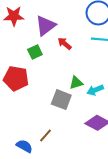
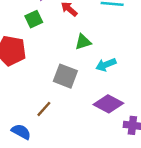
green triangle: (76, 83) -> (83, 42), moved
brown line: (45, 135) -> (44, 109), moved

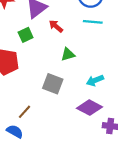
cyan arrow: (106, 65) -> (95, 80), moved
brown line: (44, 109) -> (24, 112), moved

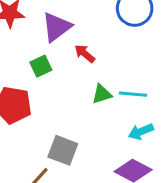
cyan line: (93, 22) -> (133, 94), moved
gray square: (53, 84) -> (63, 150), moved

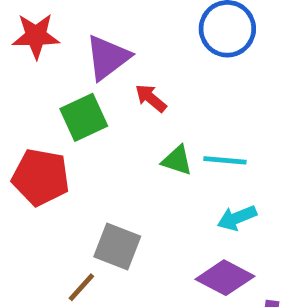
green square: (41, 66) -> (84, 117), size x1.4
green triangle: (102, 94) -> (177, 160), turned 35

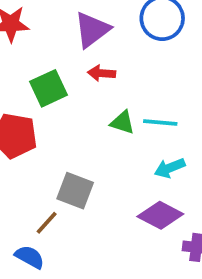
purple triangle: (108, 57) -> (92, 30), moved
red arrow: (151, 98) -> (102, 73), turned -36

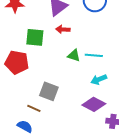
green square: (49, 88) -> (35, 37), turned 30
brown line: (47, 223) -> (34, 108), turned 72

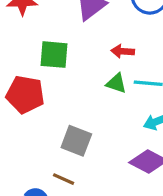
red arrow: (63, 29) -> (123, 51), moved
brown line: (34, 108) -> (64, 179), moved

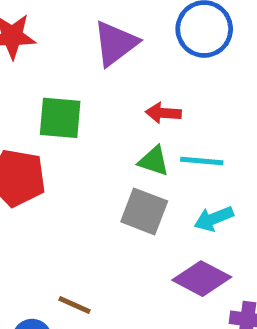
gray square: (76, 141) -> (144, 211), moved

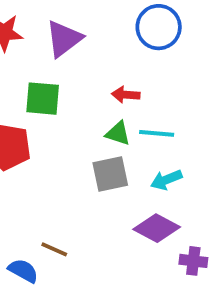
purple triangle: (115, 43) -> (64, 39), moved
gray square: (144, 211) -> (110, 174), turned -33

